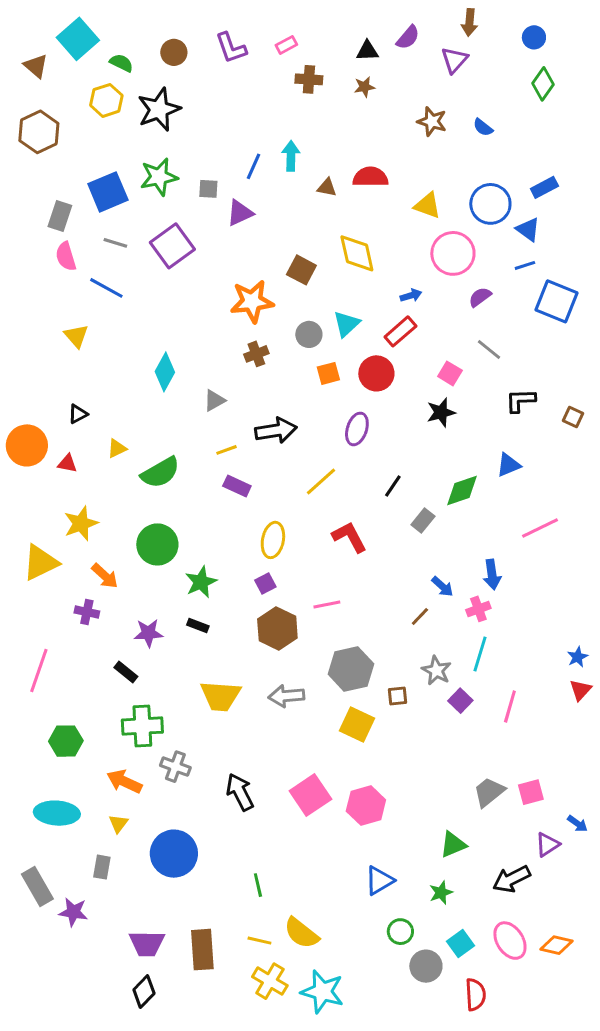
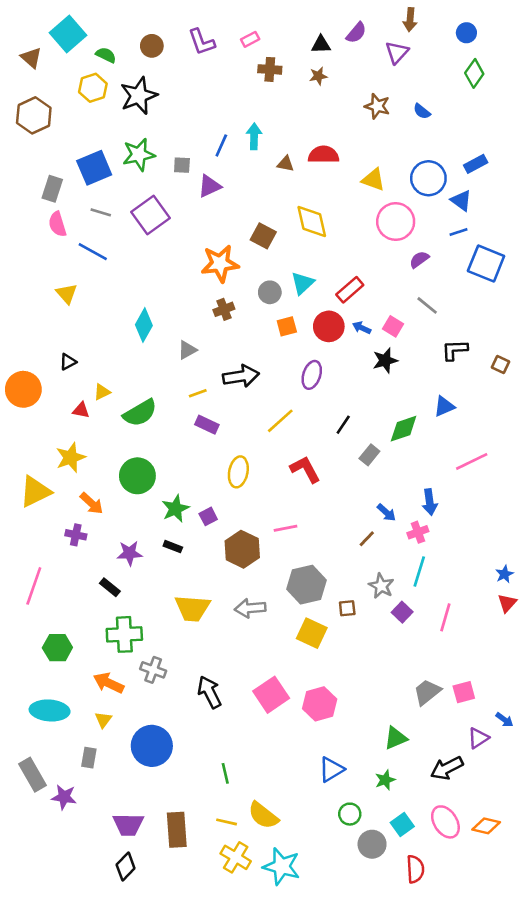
blue arrow: (411, 295) -> (362, 328), moved, turned -138
red triangle: (67, 463) -> (81, 410), moved
purple square: (265, 583) -> (208, 516), moved

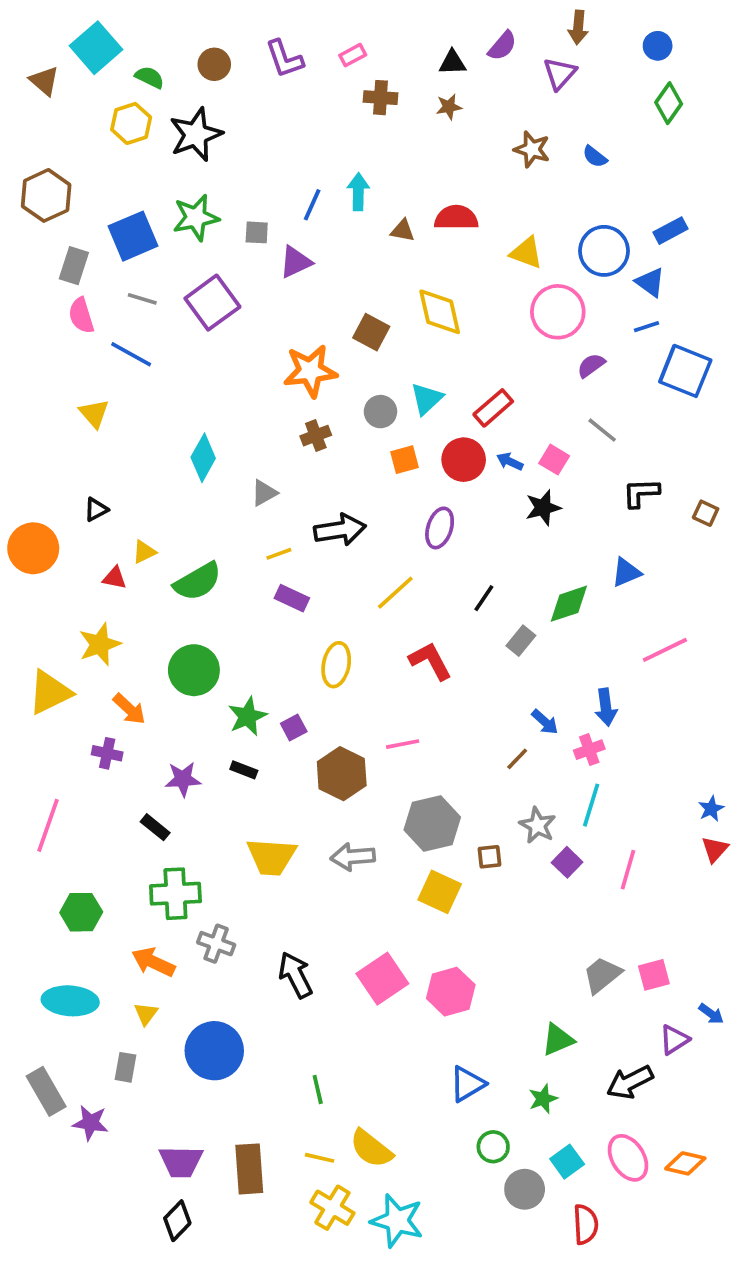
brown hexagon: (34, 115) -> (46, 195), moved

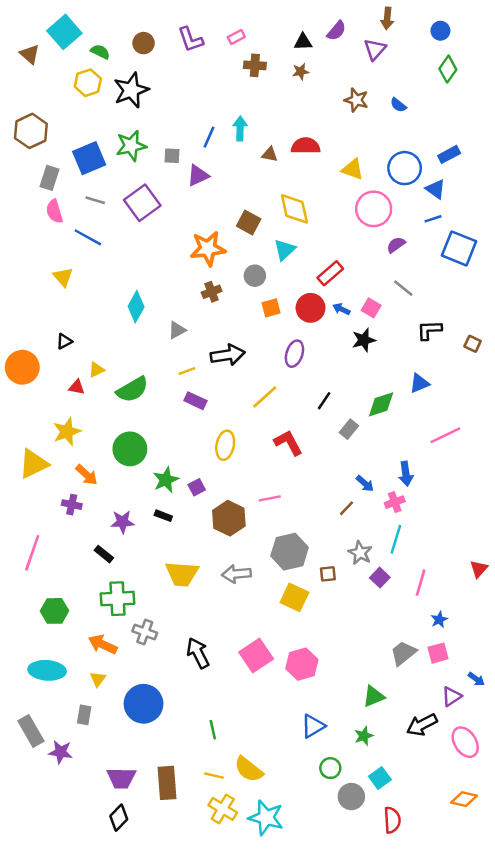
cyan triangle: (427, 399) -> (285, 250), moved
blue star: (711, 809) -> (439, 620), moved
pink ellipse: (628, 1158) -> (465, 742), moved
orange diamond: (685, 1163) -> (464, 799), moved

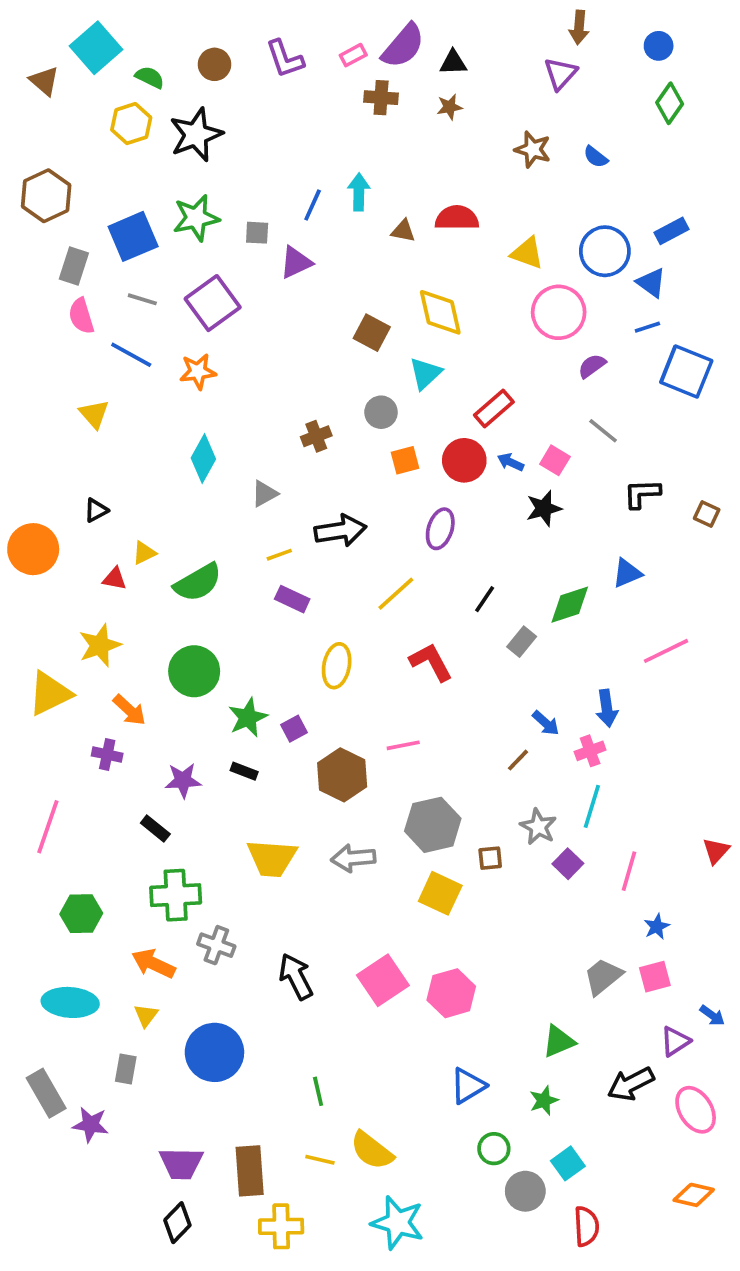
purple semicircle: (337, 31) -> (403, 46), moved, size x1.5
orange star: (208, 248) -> (198, 371), moved, size x0.7
yellow cross: (223, 809) -> (281, 1226), moved, turned -32

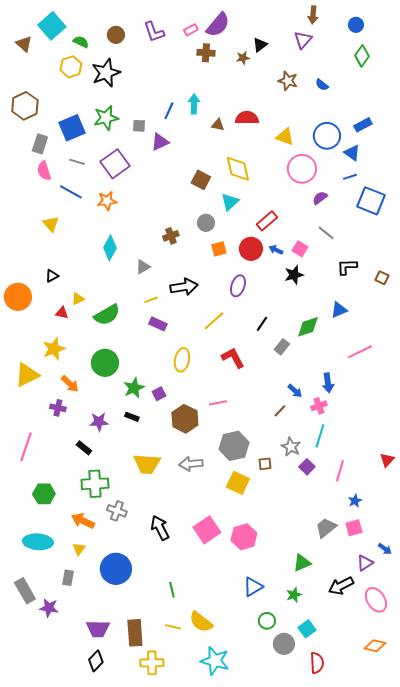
black triangle: (453, 62) -> (260, 45), moved, turned -35

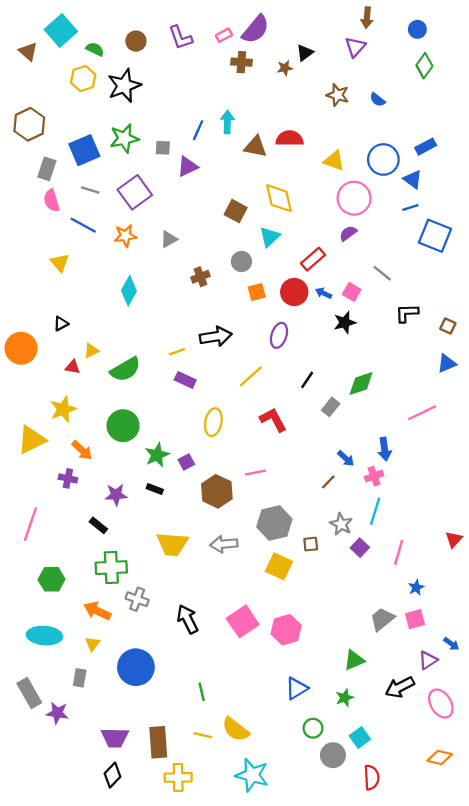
brown triangle: (218, 125) -> (256, 147), size x1.5
purple semicircle: (320, 198) -> (348, 233), moved
gray triangle: (143, 267) -> (169, 239), moved
blue triangle: (339, 310) -> (447, 364), moved

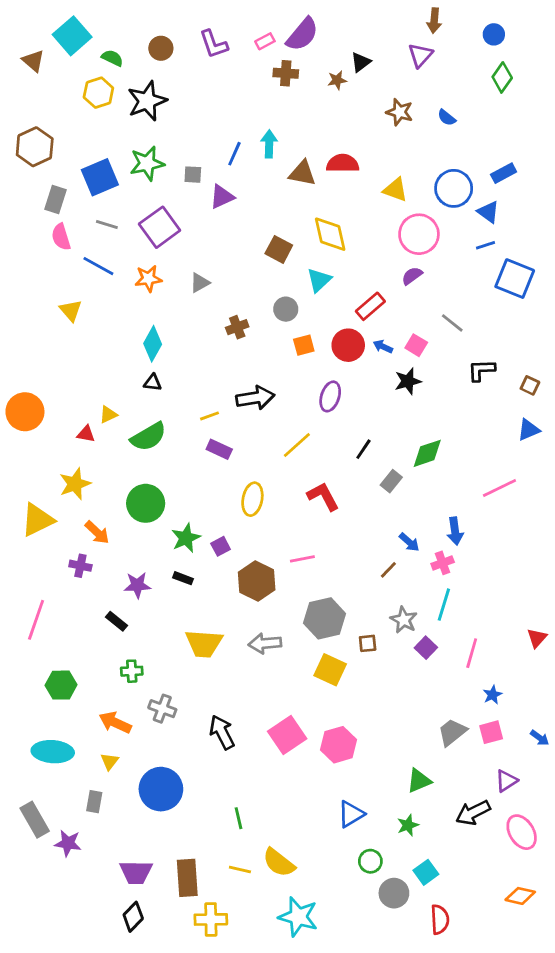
black triangle: (61, 324) -> (153, 383), moved, turned 35
green cross: (111, 568) -> (132, 671), size x0.6
blue arrow: (451, 644) -> (540, 738), moved

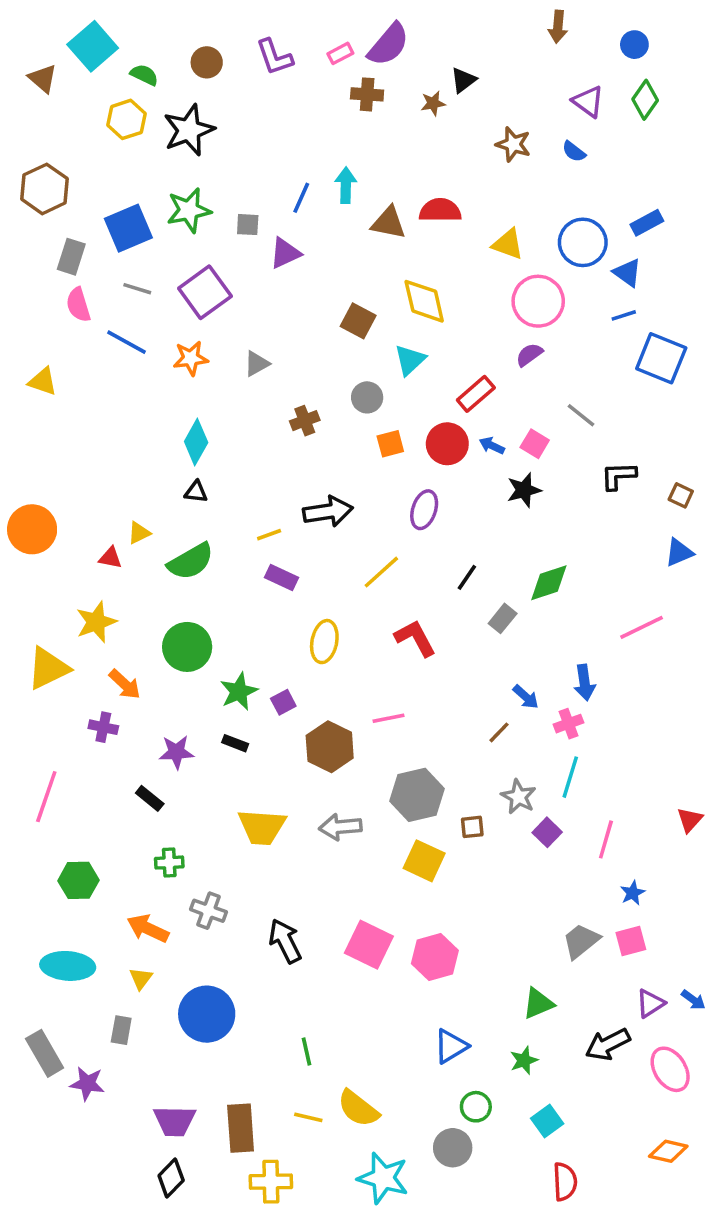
purple triangle: (420, 55) -> (588, 102), moved, turned -36
yellow triangle: (71, 310) -> (43, 381), moved, turned -30
pink square: (287, 735) -> (369, 945), turned -30
blue arrow: (540, 738) -> (693, 1000), moved
gray circle: (394, 893) -> (453, 1148), moved

